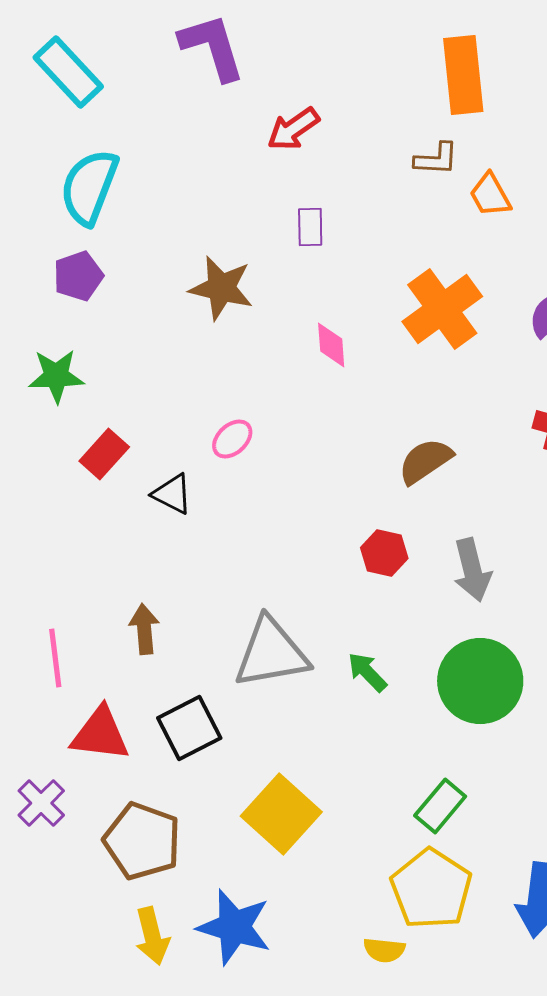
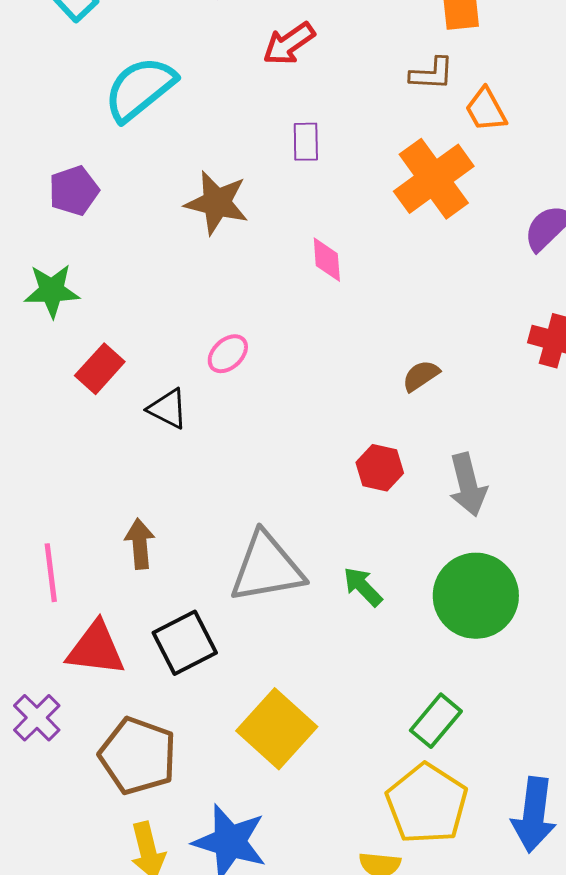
cyan semicircle: (89, 187) -> (140, 89), moved, turned 30
orange cross: (442, 309) -> (434, 179), moved
brown semicircle: (425, 461) -> (421, 376), size x0.7

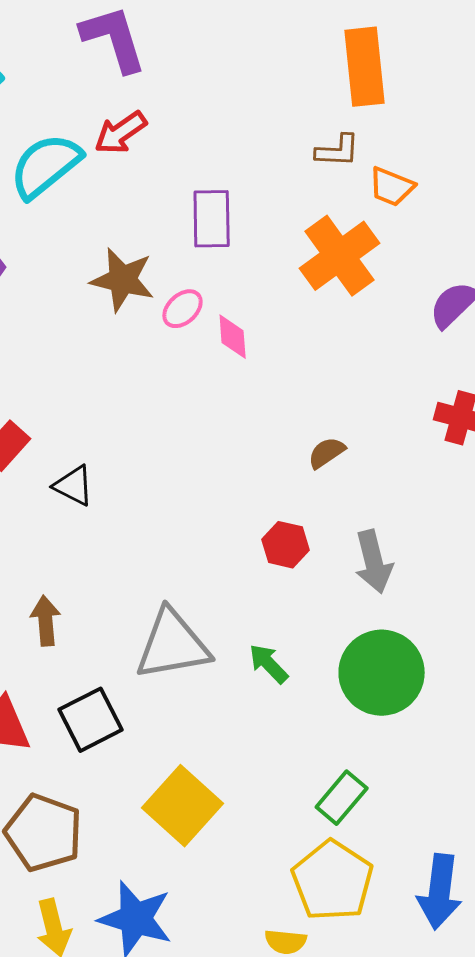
red arrow: (289, 44) -> (121, 133), moved
orange trapezoid: (486, 110) -> (392, 187), turned -39
purple rectangle: (306, 142) -> (212, 219), size x1.5
pink ellipse: (228, 354) -> (183, 309), moved

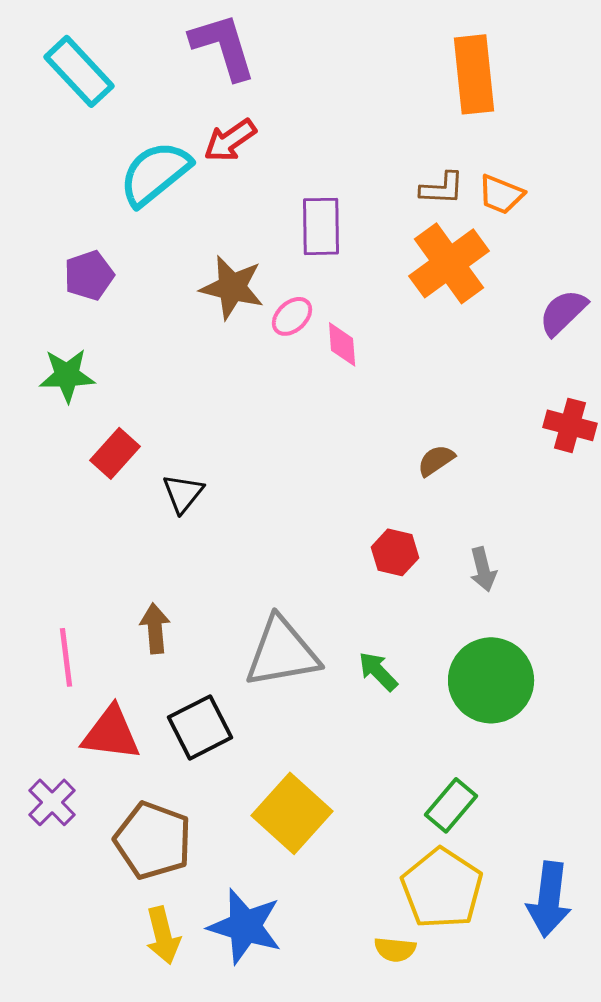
brown L-shape: (338, 151) -> (442, 188), moved
black triangle: (74, 486) -> (183, 493), turned 42
gray arrow: (374, 562) -> (483, 569), size x0.7

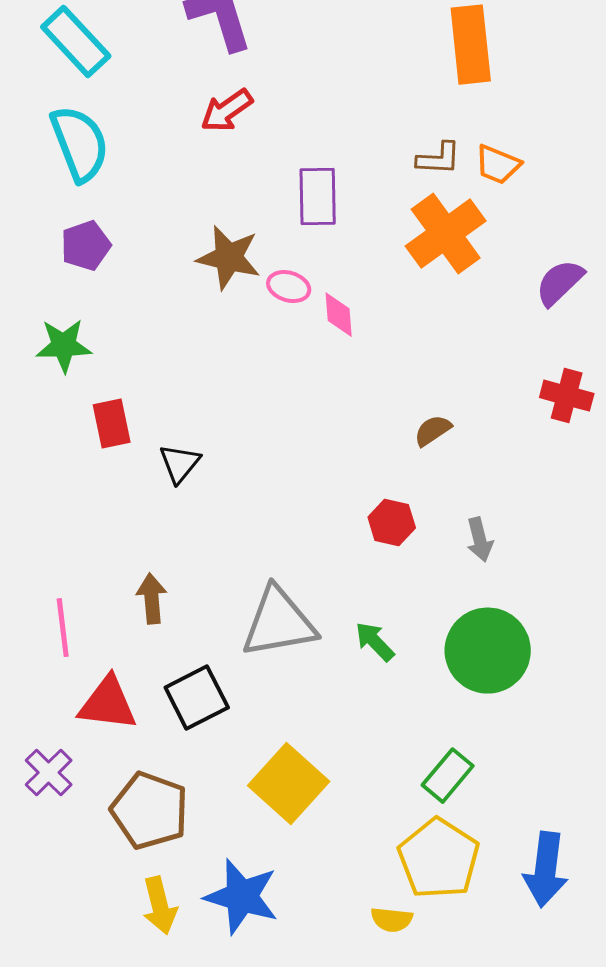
cyan semicircle: (155, 173) -> (80, 144), moved, turned 108
pink ellipse: (292, 316) -> (289, 287), turned 60
red rectangle: (115, 453) -> (112, 424), turned -54

